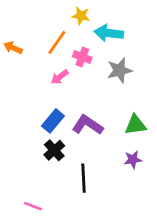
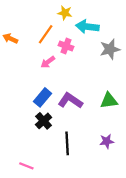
gray star: (119, 70) -> (110, 49), moved
purple star: (133, 160) -> (107, 141), moved

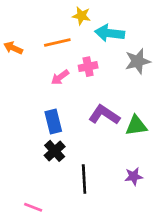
orange line: (46, 34) -> (57, 43), turned 42
pink cross: (66, 46) -> (88, 67), moved, turned -32
blue rectangle: (42, 97) -> (53, 121), turned -54
purple L-shape: (70, 101) -> (104, 115), moved

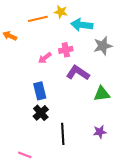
orange line: (57, 43) -> (38, 19), moved
purple L-shape: (104, 115) -> (78, 73), moved

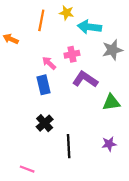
orange line: (38, 19) -> (41, 20), turned -66
pink arrow: (45, 58) -> (49, 63), turned 80
blue rectangle: (40, 91) -> (44, 85), moved

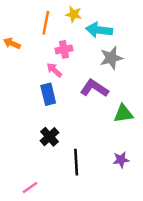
gray star: (112, 50) -> (111, 58), moved
pink cross: (72, 54) -> (64, 49), moved
pink line: (27, 169) -> (30, 188), turned -56

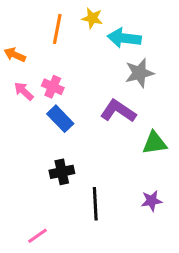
pink cross: (64, 49) -> (53, 87), moved, turned 35
pink arrow: (54, 70) -> (24, 91), moved
blue rectangle: (48, 94) -> (60, 119), turned -30
black cross: (49, 137) -> (62, 172), turned 30

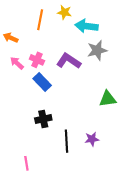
purple L-shape: (118, 111) -> (69, 61), moved
purple star: (152, 201) -> (92, 139), moved
pink line: (37, 236) -> (26, 163), turned -64

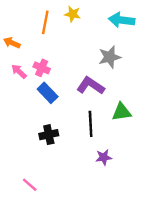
cyan arrow: (87, 26) -> (122, 20), moved
purple L-shape: (69, 61) -> (91, 86), moved
black line: (67, 141) -> (91, 124), moved
pink line: (26, 163) -> (30, 185), turned -40

